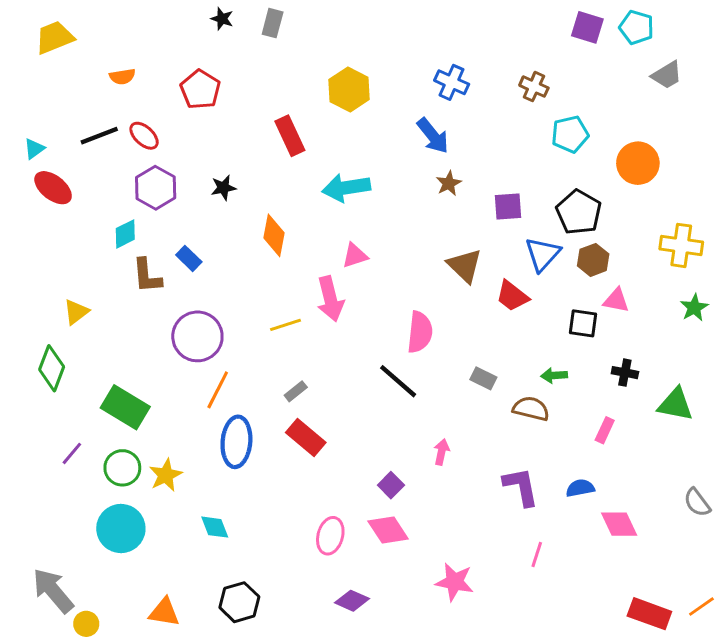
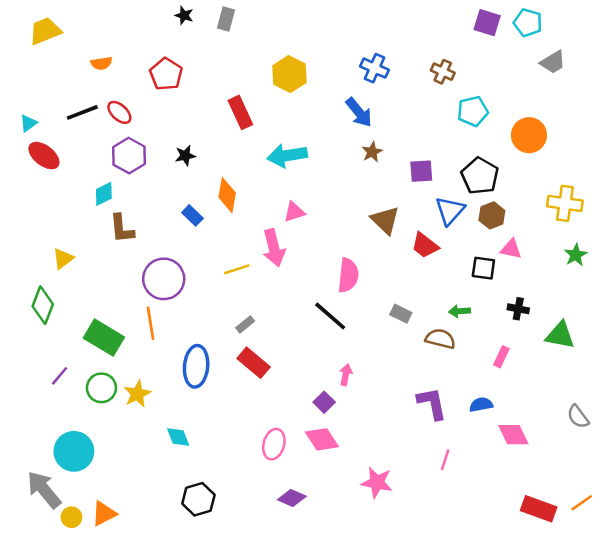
blue rectangle: (189, 258) -> (192, 215), moved
orange line: (218, 390) -> (151, 323), moved, turned -36
pink arrow: (442, 452) -> (346, 375), moved
cyan circle: (121, 528) -> (74, 451), moved
orange triangle: (164, 612) -> (104, 514), moved, turned -36

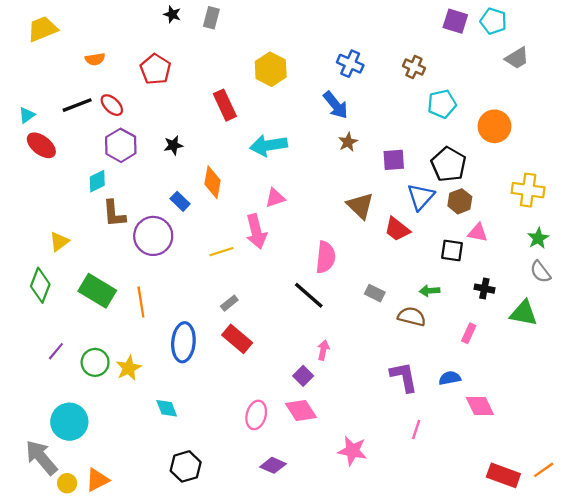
purple circle: (164, 279) -> (153, 236), moved
green rectangle: (104, 338) -> (97, 291), moved
gray semicircle: (578, 417) -> (540, 272), moved

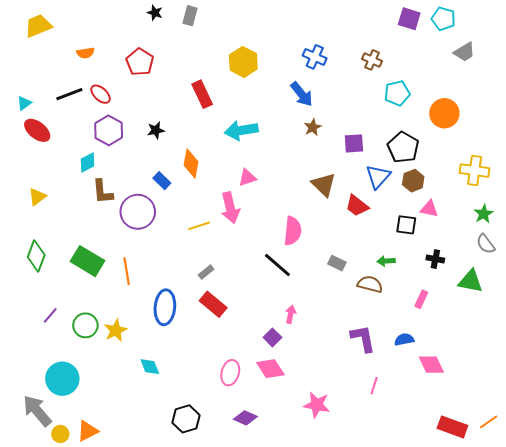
yellow triangle: (59, 242) -> (37, 197), moved
black hexagon: (186, 466) -> (186, 419), moved

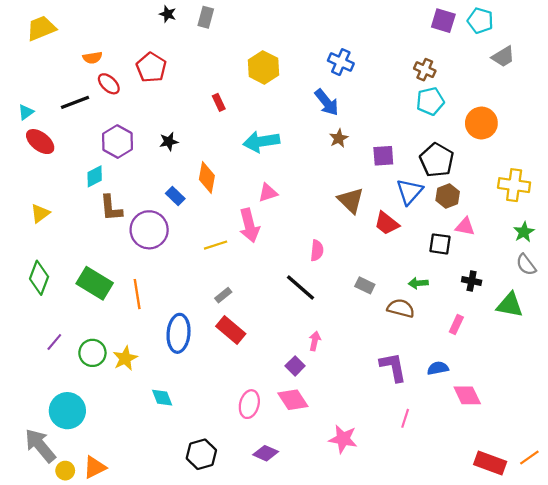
brown cross: (372, 60) -> (425, 70), moved
red ellipse: (101, 94) -> (109, 84), moved
red rectangle: (202, 94) -> (219, 102), size x0.6
pink semicircle: (293, 231) -> (317, 250), size x0.7

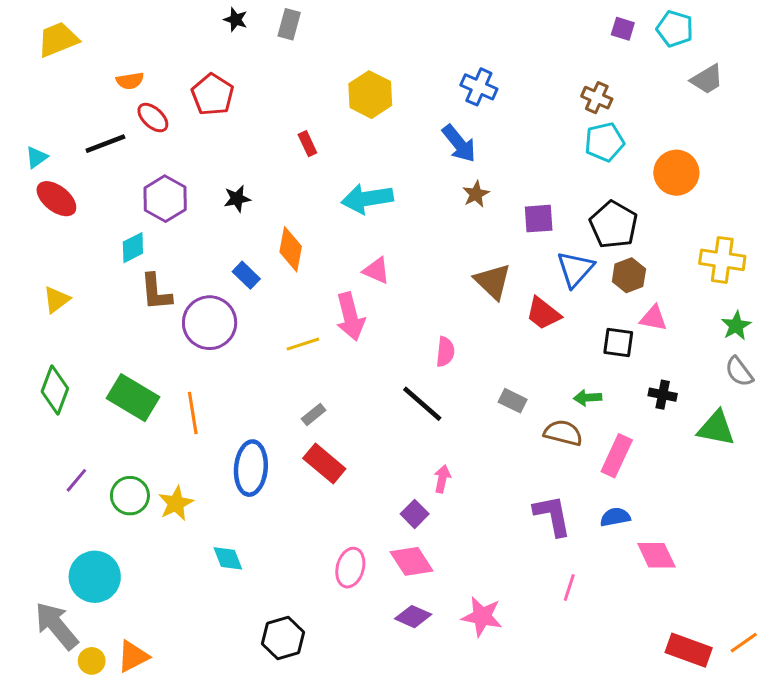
purple square: (443, 21) -> (623, 29), size x0.7
pink triangle: (268, 193) -> (376, 271), turned 42
pink rectangle: (456, 325) -> (617, 456), moved, size x1.5
purple diamond: (266, 453) -> (413, 617), moved

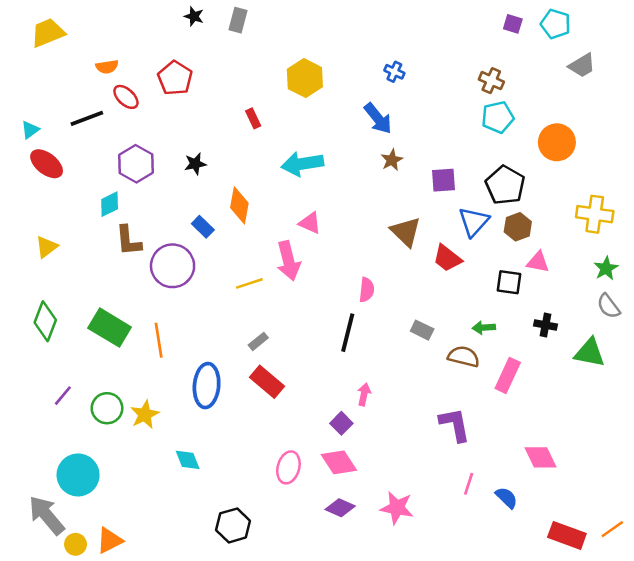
blue cross: (479, 87) -> (394, 72), size x0.7
black line: (422, 404) -> (348, 333), turned 63
blue semicircle: (615, 517) -> (506, 498), moved, turned 55

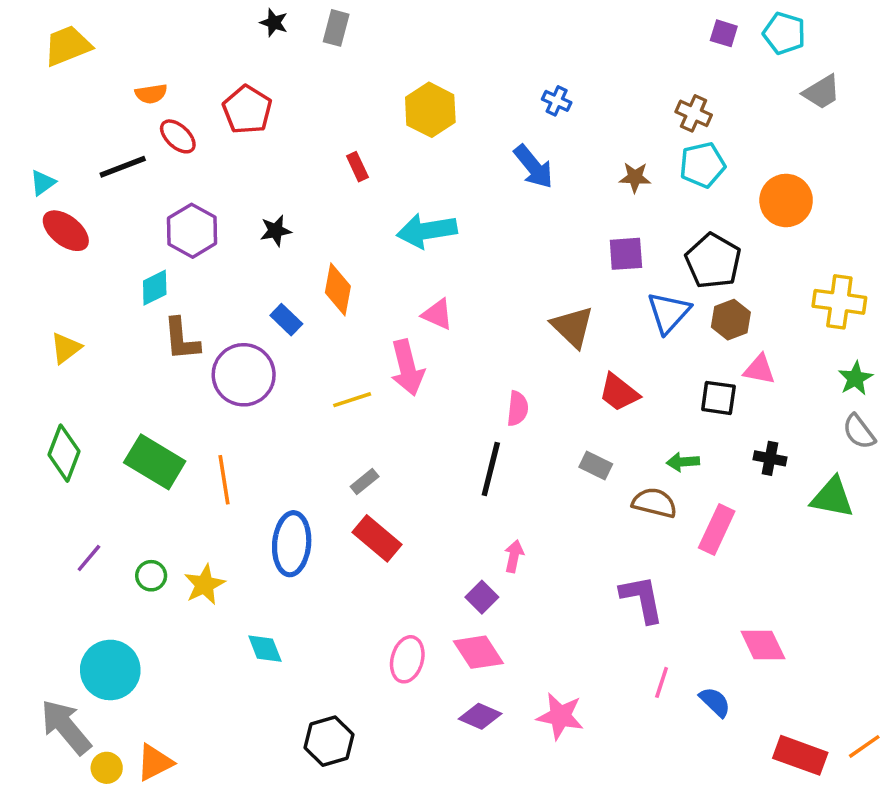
brown star: (392, 160) -> (635, 177), moved, turned 30
red trapezoid: (447, 258) -> (619, 393), moved
green circle: (107, 408) -> (151, 576), size x0.7

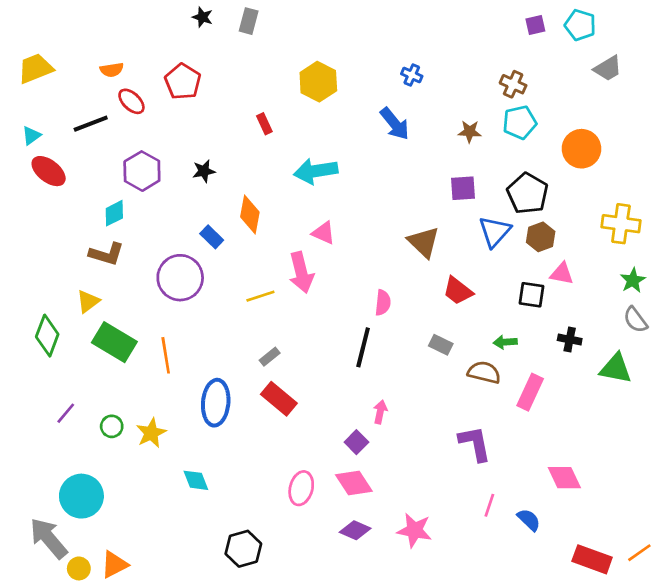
purple square: (724, 33) -> (535, 25), turned -30
yellow trapezoid: (68, 46) -> (35, 68), moved
brown L-shape: (181, 339) -> (106, 254), moved, turned -68
yellow triangle: (66, 348) -> (88, 301), moved

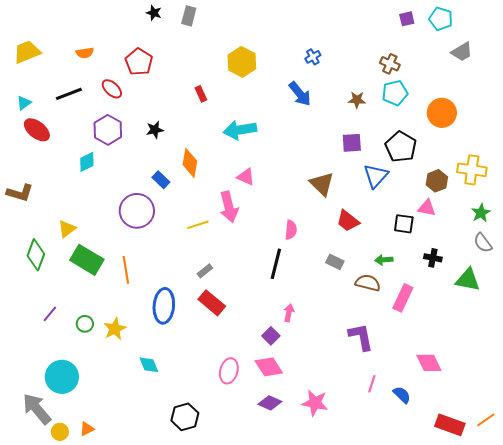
blue cross: (412, 75) -> (313, 57), turned 35
red ellipse: (131, 101) -> (112, 89), moved
brown hexagon: (541, 237) -> (437, 181), moved
brown L-shape: (106, 254) -> (20, 193), moved
orange triangle: (114, 565) -> (87, 429), size x0.7

